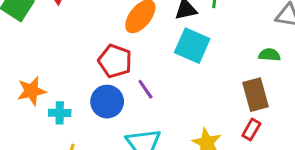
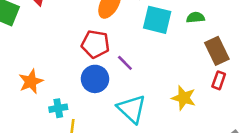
green semicircle: (269, 55) -> (195, 17), moved
cyan cross: (60, 113) -> (58, 108), moved

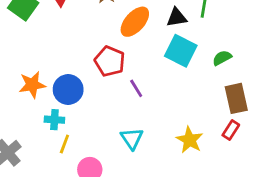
green semicircle: (195, 17) -> (222, 58), turned -36
blue circle: (95, 79) -> (68, 89), moved
cyan triangle: (132, 109) -> (132, 139), size x0.7

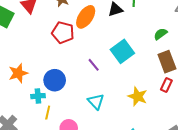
cyan square: (181, 51) -> (122, 51), moved, turned 35
green semicircle: (222, 58) -> (160, 34), moved
red pentagon: (110, 61) -> (63, 33), moved
blue circle: (68, 89) -> (55, 80), moved

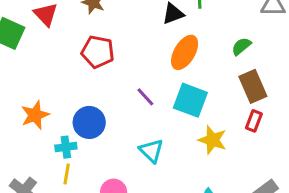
orange ellipse: (86, 17) -> (185, 52), moved
cyan square: (122, 51) -> (190, 100), moved, turned -30
yellow line: (48, 113) -> (67, 174), moved

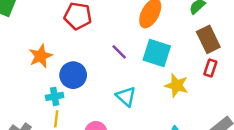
orange star: (35, 115) -> (41, 56), moved

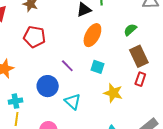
cyan square: (157, 53) -> (97, 67), size x0.6
blue circle: (73, 75) -> (48, 86), moved

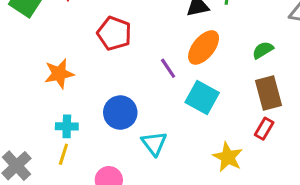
purple line: (67, 66) -> (168, 68), moved
cyan square: (97, 67) -> (202, 97), size x1.5
yellow star: (113, 93) -> (228, 157), moved

